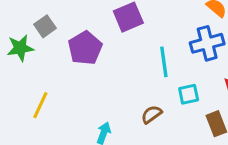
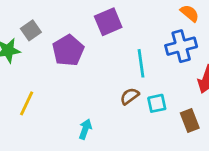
cyan square: (189, 94) -> (157, 103), moved
brown semicircle: (152, 114) -> (130, 96), moved

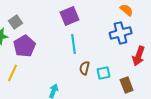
purple pentagon: (68, 50) -> (25, 46), moved
cyan line: (141, 63) -> (74, 44), moved
brown semicircle: (130, 96) -> (85, 68), turned -40

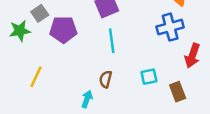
purple pentagon: (25, 46) -> (63, 30), moved, turned 30
brown semicircle: (85, 68) -> (106, 79), moved

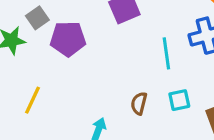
cyan line: (112, 41) -> (166, 53), moved
brown semicircle: (106, 79) -> (139, 103), moved

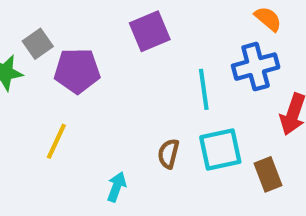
yellow line: (32, 100) -> (56, 141), moved
cyan square: (179, 100) -> (220, 150), size x1.5

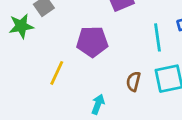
purple pentagon: (77, 71) -> (92, 42), moved

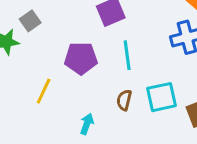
cyan line: (158, 37) -> (127, 55), moved

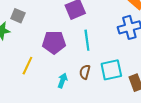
gray square: (30, 21) -> (18, 16), turned -32
cyan arrow: (87, 124) -> (63, 80), moved

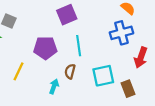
brown semicircle: (85, 72) -> (70, 71), moved

